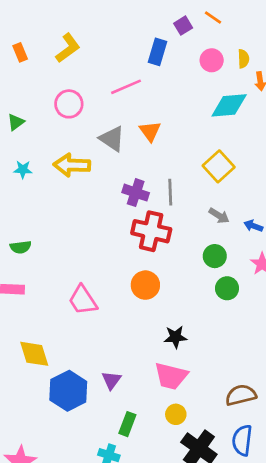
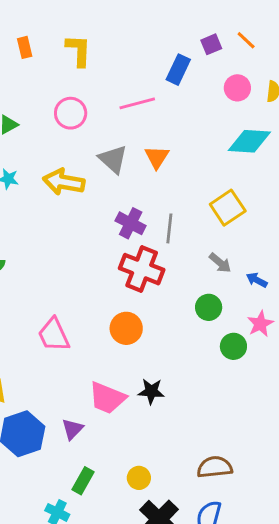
yellow L-shape: (68, 48) -> (79, 50), turned -60
green circle: (227, 288) -> (233, 346), moved
pink trapezoid: (171, 376) -> (107, 398), moved

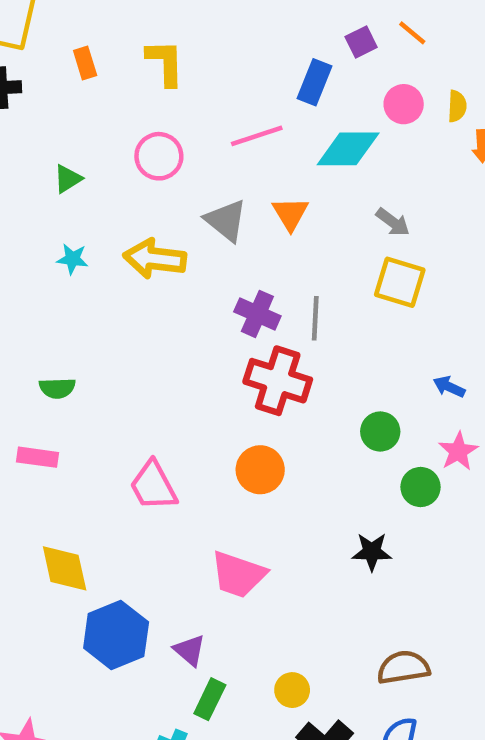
cyan diamond: (249, 141) -> (348, 149), moved
yellow square: (228, 208) -> (400, 282), turned -36
gray arrow: (220, 263) -> (393, 222), moved
black star: (151, 391) -> (372, 552), moved
purple triangle: (72, 429) -> (190, 650), moved, turned -30

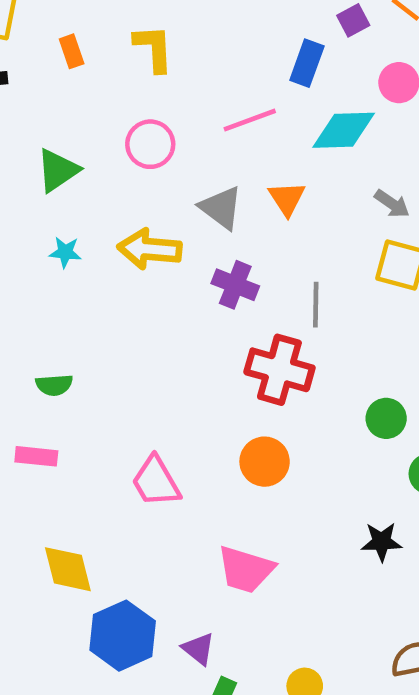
green triangle: (68, 179) -> (58, 170), size x1.5
purple cross: (257, 314) -> (235, 285), moved

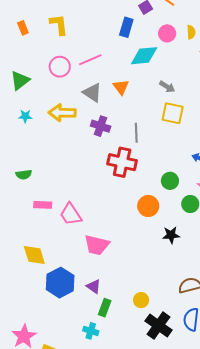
pink line: (250, 120) -> (90, 60), moved
pink rectangle: (36, 456) -> (43, 205), moved
orange circle: (265, 462) -> (148, 206), moved
pink trapezoid: (246, 569) -> (97, 245), moved

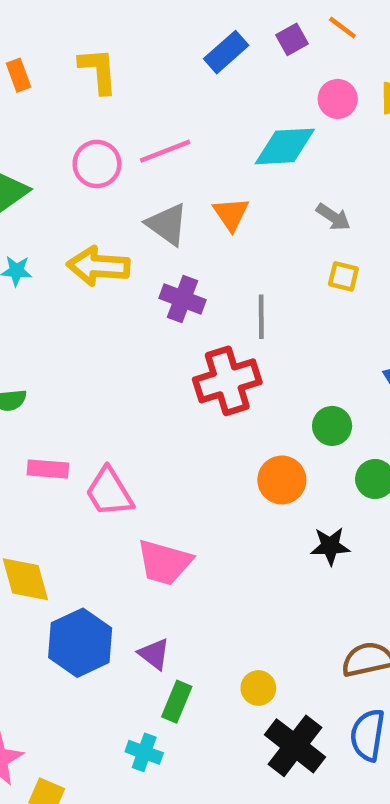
blue rectangle: (126, 27) -> (226, 52), moved, turned 30
yellow square: (173, 113) -> (343, 276), size x0.6
red cross: (122, 162) -> (227, 381), turned -32

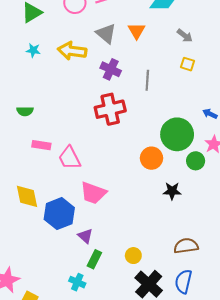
red cross: (227, 381) -> (110, 109), moved
green circle: (332, 426) -> (177, 134), size x1.8
blue hexagon: (80, 643) -> (59, 214), moved

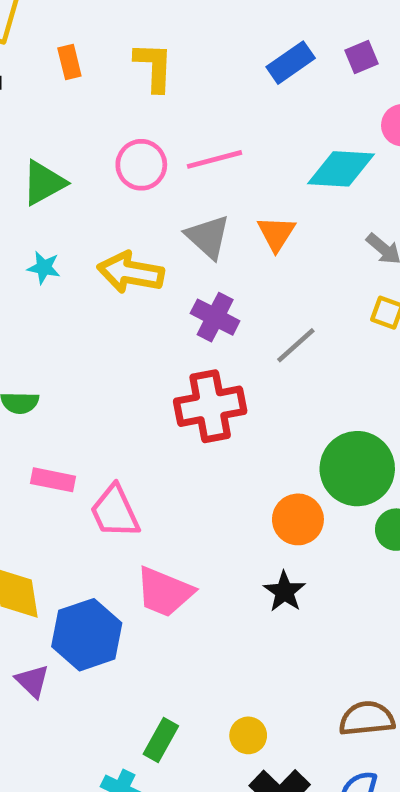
gray line: (147, 80) -> (296, 345), turned 42
black star: (172, 191) -> (284, 592), moved, turned 30
purple triangle: (85, 236) -> (32, 681), moved

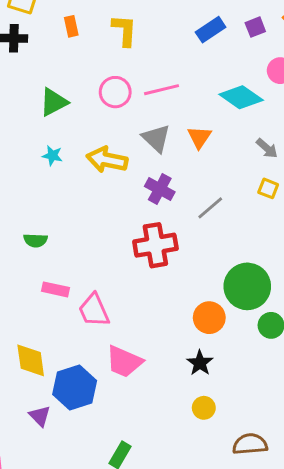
cyan diamond: (341, 169) -> (241, 97), turned 30
yellow circle: (248, 735) -> (204, 408), moved

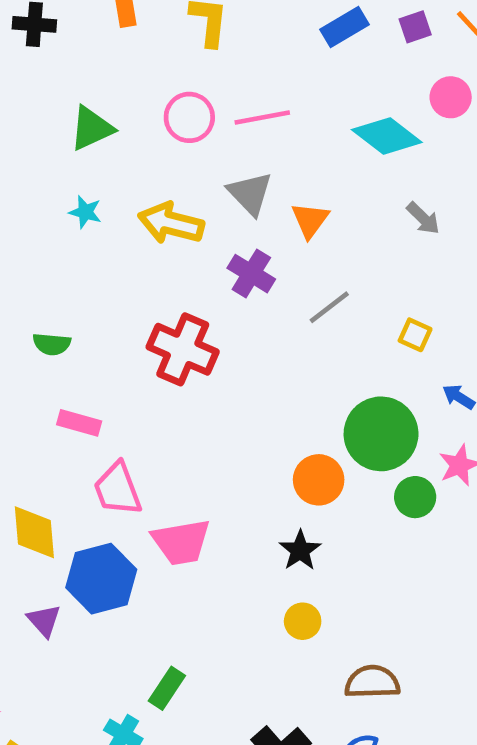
orange triangle: (199, 137) -> (310, 220), moved
yellow square: (268, 188) -> (415, 335), moved
red cross: (155, 245) -> (183, 349), moved, turned 30
pink trapezoid: (94, 310) -> (118, 489), moved
pink trapezoid: (124, 362) -> (181, 542), turned -36

